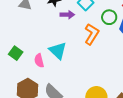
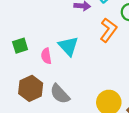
green square: (16, 53) -> (20, 46), turned 32

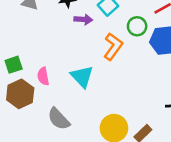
cyan triangle: (68, 46) -> (82, 77), moved
brown hexagon: (31, 88) -> (20, 94), moved

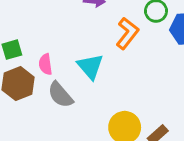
gray semicircle: (59, 119) -> (60, 95), moved

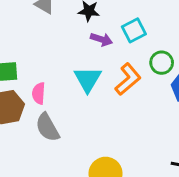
cyan triangle: (90, 66) -> (88, 79), moved

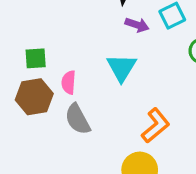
orange L-shape: (128, 79) -> (156, 125), moved

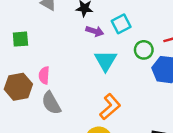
green square: (36, 58) -> (20, 39), moved
cyan triangle: (121, 68) -> (106, 61), moved

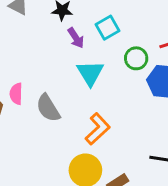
purple arrow: (95, 31) -> (76, 38), turned 42
gray semicircle: (51, 103) -> (48, 108), moved

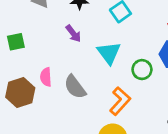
purple arrow: (76, 38) -> (73, 34), moved
green circle: (136, 58) -> (142, 70), moved

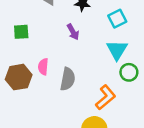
cyan triangle: (109, 53) -> (117, 50), moved
gray semicircle: (75, 87) -> (68, 79), turned -140

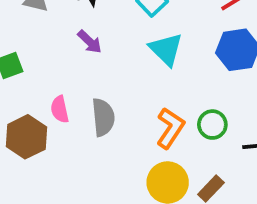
green circle: (129, 72) -> (212, 125), moved

